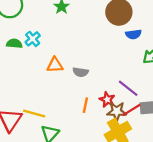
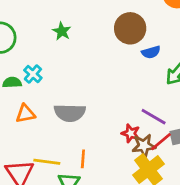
orange triangle: (55, 65) -> (25, 114), moved
gray semicircle: (80, 72) -> (70, 113), moved, size x1.6
orange line: (85, 105) -> (83, 159), moved

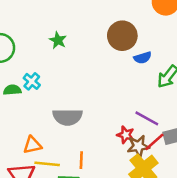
orange triangle: (25, 114) -> (32, 145), moved

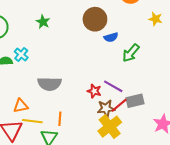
red star: (126, 135) -> (94, 91), moved

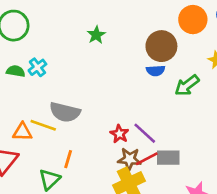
brown circle: (95, 19) -> (161, 46), moved
green star: (43, 22) -> (96, 35), moved
green arrow: (131, 53) -> (187, 85), moved
yellow line: (32, 121) -> (43, 125), moved

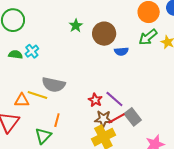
brown circle: (161, 46) -> (104, 34), moved
green arrow: (187, 85) -> (148, 37), moved
gray rectangle: (168, 158) -> (133, 117), turned 54

